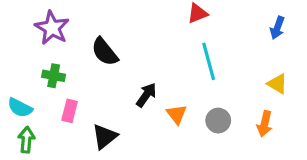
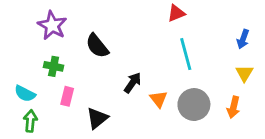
blue arrow: (277, 28) -> (243, 39), moved
yellow triangle: (277, 84) -> (244, 73), turned 30
gray circle: (218, 121) -> (194, 105), size x1.5

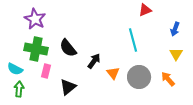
red triangle: (176, 13) -> (145, 10), moved
black semicircle: (97, 46) -> (68, 48), moved
green cross: (54, 66) -> (36, 49), size x1.6
orange arrow: (233, 107) -> (168, 79), turned 126

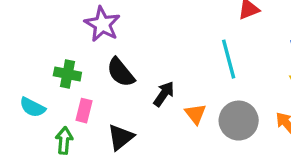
purple star: (35, 19) -> (102, 24), moved
green cross: (36, 49) -> (67, 74), size x0.7
green arrow: (19, 89) -> (64, 140), moved

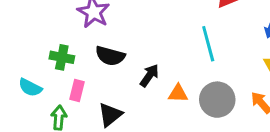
black semicircle: (121, 72) -> (110, 56), turned -36
orange triangle: (195, 114) -> (178, 94), turned -50

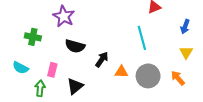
green cross: (62, 57) -> (33, 37), moved

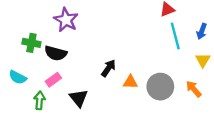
cyan line: (142, 38) -> (175, 36), moved
black semicircle: (75, 46) -> (56, 53), moved
pink rectangle: (52, 70) -> (53, 80), turned 40
black triangle: (75, 86) -> (79, 98), turned -30

